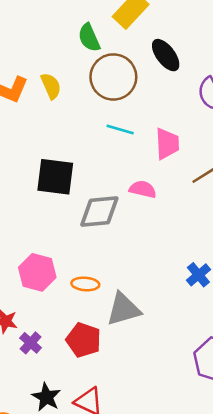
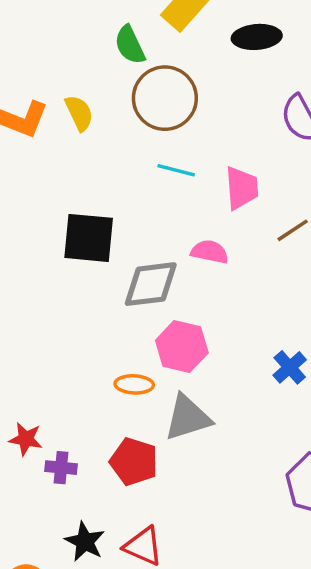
black ellipse: (166, 55) -> (257, 37), moved, turned -56
pink hexagon: (37, 272) -> (182, 347), moved
purple cross: (31, 343) -> (61, 468), turned -35

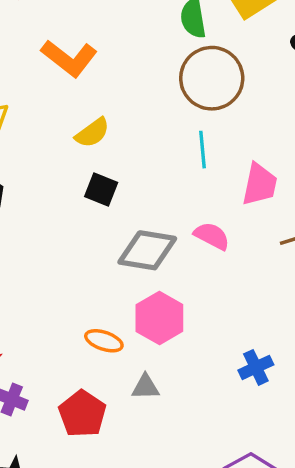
yellow semicircle: (79, 113) -> (92, 133), moved, turned 63
cyan line: (176, 170) -> (203, 150), turned 54
black square: (89, 238) -> (101, 190), size x0.6
gray triangle: (188, 418) -> (145, 387), size x0.6

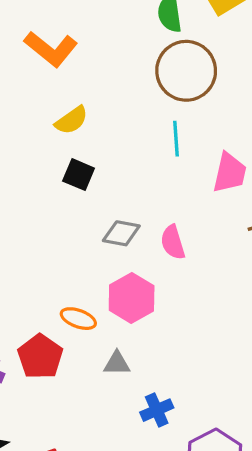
pink semicircle: (212, 236) -> (173, 242), moved, turned -136
gray diamond: (147, 250) -> (121, 233), size x0.7
blue cross: (256, 367) -> (157, 410), moved
red pentagon: (82, 414) -> (40, 357), moved

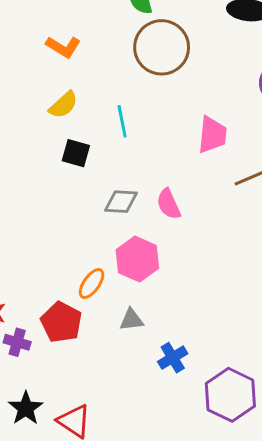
orange L-shape: (51, 49) -> (63, 47), moved, size x0.7
cyan line: (176, 139) -> (122, 121), moved
orange ellipse: (78, 319) -> (92, 284), turned -68

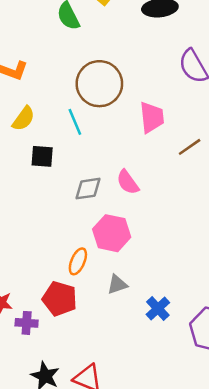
brown circle: (162, 47) -> (99, 84), moved

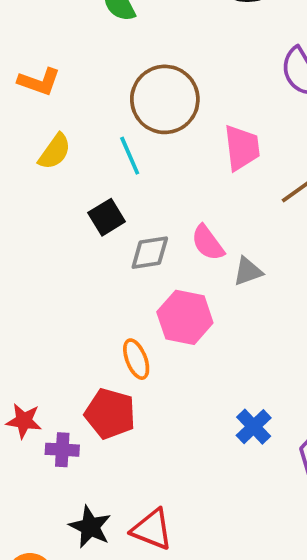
black square: (42, 156) -> (107, 217), moved, turned -35
orange ellipse: (78, 261) -> (136, 359), turned -44
gray triangle: (117, 284) -> (248, 271), moved

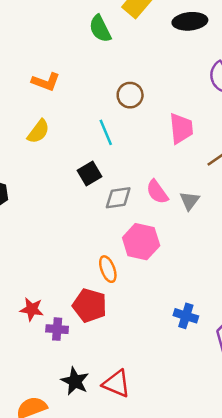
brown circle: (165, 99) -> (130, 95), size x0.6
yellow semicircle: (55, 152) -> (38, 131), moved
gray triangle: (248, 271) -> (190, 201), moved, turned -35
blue cross: (254, 427) -> (186, 316), turned -30

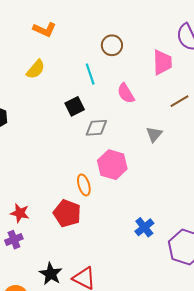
pink trapezoid: (181, 128) -> (162, 62), moved
pink semicircle: (157, 192) -> (126, 93), moved
blue cross: (186, 316) -> (144, 227), turned 30
purple cross: (57, 329) -> (14, 240), moved, turned -30

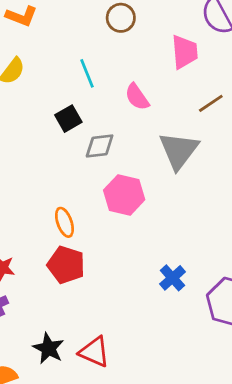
brown circle: (112, 45) -> (121, 18), moved
gray triangle: (154, 134) -> (179, 150), size x1.8
orange ellipse: (84, 185) -> (64, 222), moved

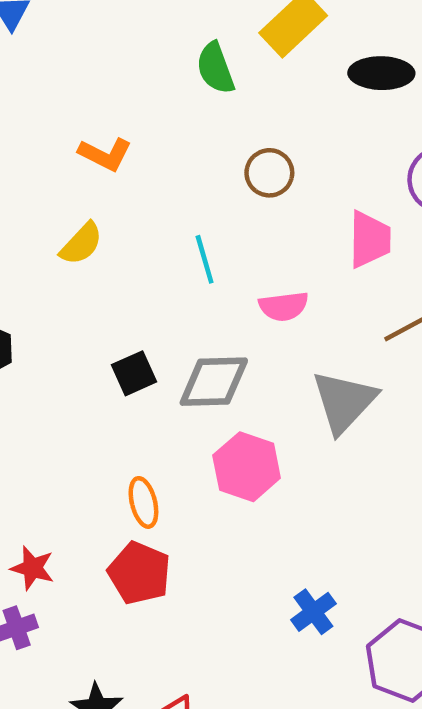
pink semicircle: (137, 97) -> (284, 306), turned -68
black square: (68, 119) -> (134, 373), moved
gray diamond: (100, 146) -> (214, 382), size x1.4

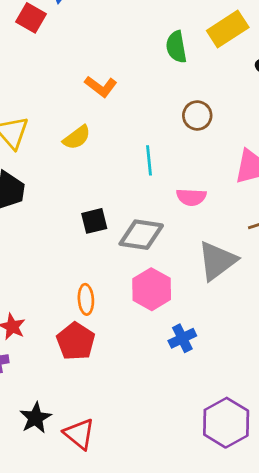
blue cross: (313, 612) -> (182, 338), moved

